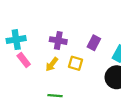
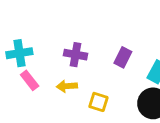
yellow square: (76, 63) -> (98, 102), moved
yellow arrow: (52, 64) -> (67, 86), turned 48

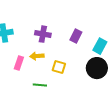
pink rectangle: (30, 80) -> (19, 63), moved, turned 56

